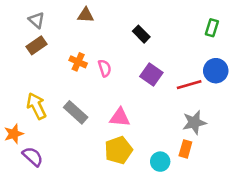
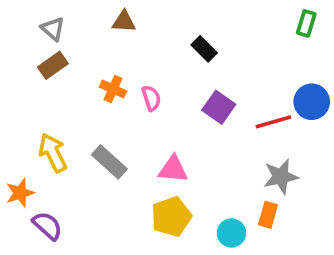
green rectangle: (212, 28) -> (306, 23), moved

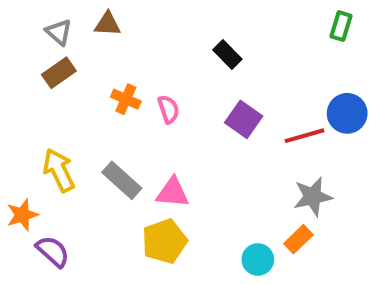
brown triangle: (124, 22) -> (108, 24), moved
pink triangle: (173, 169) -> (173, 193), moved
orange rectangle: (268, 215) -> (298, 239), turned 30
yellow pentagon: (171, 217) -> (164, 241), moved

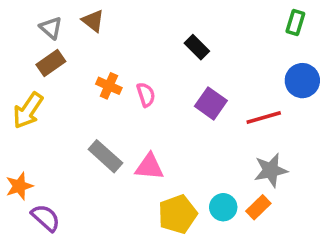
brown triangle: (108, 24) -> (93, 21), turned 35
blue circle: (347, 113) -> (302, 81), moved
yellow arrow: (59, 170) -> (28, 110), moved, turned -120
yellow pentagon: (164, 241) -> (177, 214), moved
cyan circle: (258, 260) -> (223, 207), moved

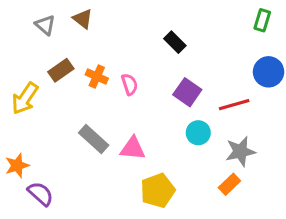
brown rectangle: (51, 63) -> (61, 70), moved
cyan circle: (223, 207) -> (198, 133), moved

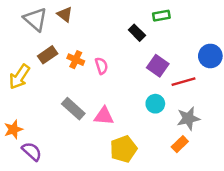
green rectangle: (262, 20) -> (161, 16), moved, turned 63
gray triangle: (45, 25) -> (35, 19), size x1.5
purple square: (187, 92) -> (158, 66), moved

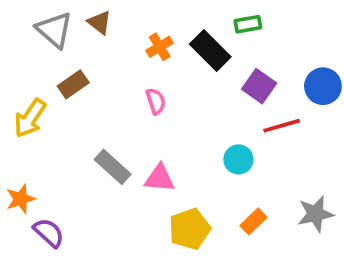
black rectangle: (137, 33) -> (210, 51), size x1.5
orange cross: (76, 60) -> (160, 47), moved, turned 35
purple square: (158, 66) -> (259, 86), moved
gray star: (188, 118) -> (315, 214), moved
orange rectangle: (180, 144) -> (253, 221), moved

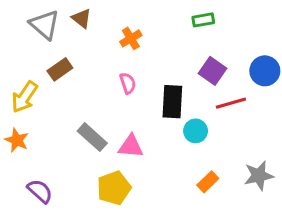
black rectangle: (210, 51) -> (172, 102), moved, turned 48
orange star: (21, 199) -> (17, 140), moved, turned -30
yellow pentagon: (190, 229) -> (114, 188), moved

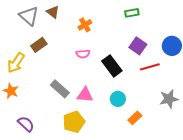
pink semicircle: (128, 83) -> (83, 54), turned 104
black rectangle: (172, 102) -> (112, 66), turned -40
cyan circle: (196, 131) -> (118, 99), moved
gray star: (259, 176) -> (169, 99), moved

